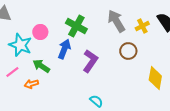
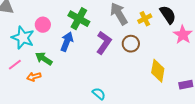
purple L-shape: (90, 61) -> (104, 43), moved

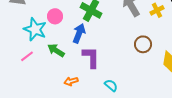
purple L-shape: (104, 43) -> (91, 57), moved, turned -35
brown circle: (131, 44) -> (143, 44), moved
orange arrow: (34, 77) -> (71, 81), moved

